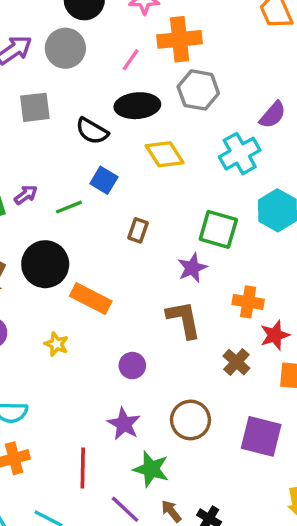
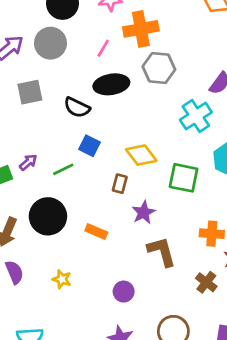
yellow diamond: (165, 154) -> (141, 155), moved
purple star: (192, 268) -> (144, 212), moved
orange rectangle: (91, 299) -> (96, 231), moved, size x0.7

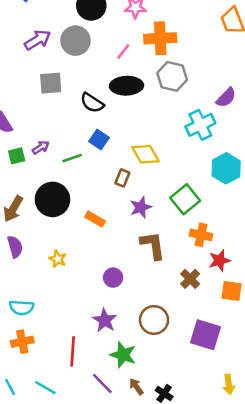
green square: (184, 178) -> (185, 199), moved, turned 32

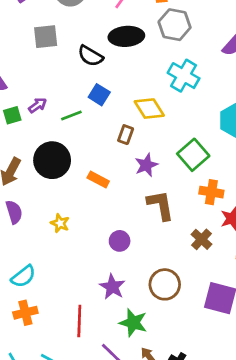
cyan cross: (200, 125) -> (184, 76), moved, turned -32
cyan semicircle: (22, 308) -> (23, 276), turned -40

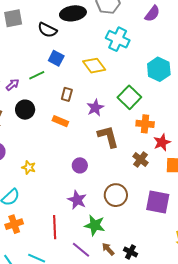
purple arrow: (38, 105) -> (13, 85), moved
brown rectangle: (126, 135) -> (67, 94), moved
black circle: (52, 160) -> (25, 110), size x0.7
yellow star: (60, 223) -> (29, 167), moved

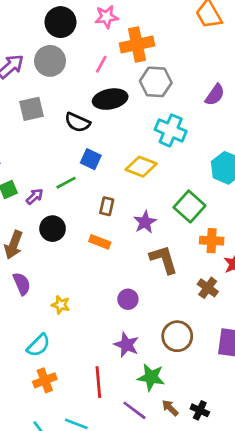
yellow diamond: (94, 66) -> (141, 167), turned -30

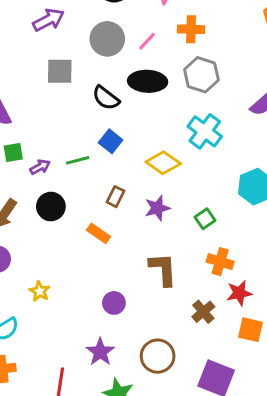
orange cross: (137, 45) -> (191, 29), size x0.7
gray circle: (50, 61) -> (107, 39), moved
green square: (189, 206) -> (205, 219), size x0.6
purple star: (145, 222) -> (157, 208), moved

